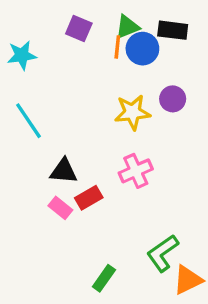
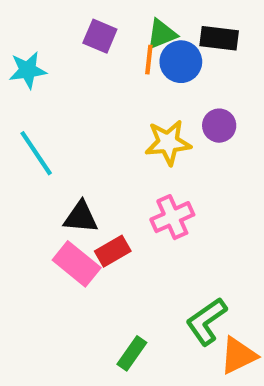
pink rectangle: (60, 208) -> (77, 264), size x1.5

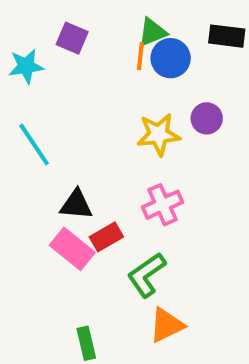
purple square: (100, 36) -> (72, 38), moved
black rectangle: (219, 38) -> (227, 36), moved
green L-shape: (206, 321) -> (146, 275), moved
green rectangle: (132, 353) -> (86, 343), moved, turned -48
orange triangle: (238, 355) -> (167, 325), moved

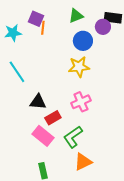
orange line: (140, 56) -> (43, 28), moved
blue circle: (171, 58) -> (83, 41), moved
purple circle: (207, 118) -> (103, 27), moved
pink rectangle: (72, 249) -> (43, 136), moved

